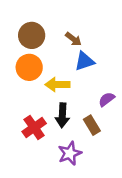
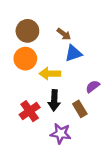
purple star: (70, 153) -> (61, 133), turned 30

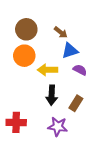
purple semicircle: (93, 86) -> (80, 70), moved, turned 64
brown rectangle: (80, 109) -> (76, 103), turned 63
red cross: (30, 111) -> (16, 122), moved, turned 36

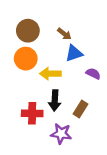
purple semicircle: (80, 70) -> (93, 74), moved
red cross: (16, 122) -> (32, 113), moved

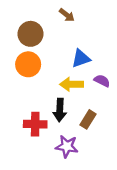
brown arrow: (64, 34) -> (67, 15), moved
yellow arrow: (50, 74) -> (72, 84), moved

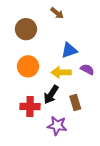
orange circle: (28, 64) -> (28, 66), moved
black arrow: (60, 110) -> (51, 94), turned 30
brown rectangle: (88, 119) -> (75, 103), turned -49

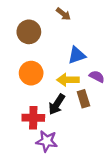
brown rectangle: (75, 103) -> (83, 99), moved
purple star: (57, 126) -> (47, 141), moved

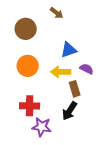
black arrow: (57, 104) -> (70, 111), moved

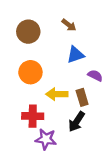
brown arrow: (57, 13) -> (69, 25), moved
yellow arrow: (61, 72) -> (57, 94), moved

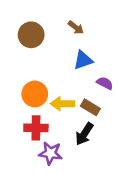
orange circle: (30, 72) -> (35, 94), moved
brown rectangle: (82, 97) -> (90, 107), turned -42

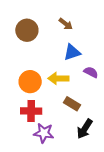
yellow arrow: (63, 104) -> (58, 78), moved
brown rectangle: (90, 107) -> (72, 104), moved
black arrow: (84, 134) -> (85, 129), moved

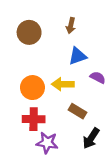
brown arrow: (66, 24) -> (71, 26), turned 64

